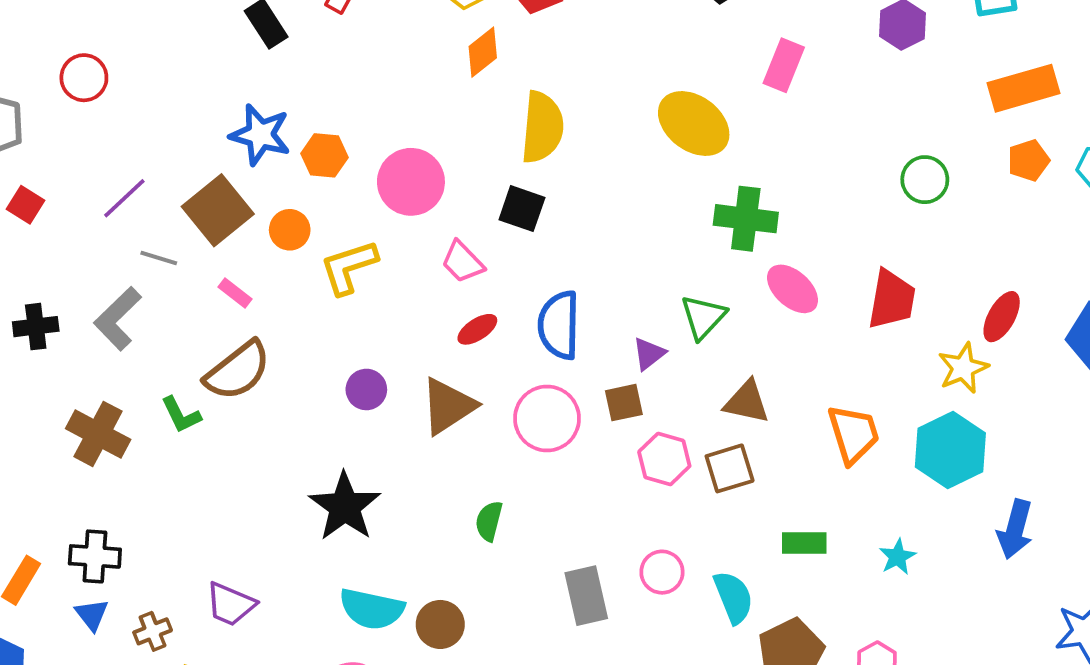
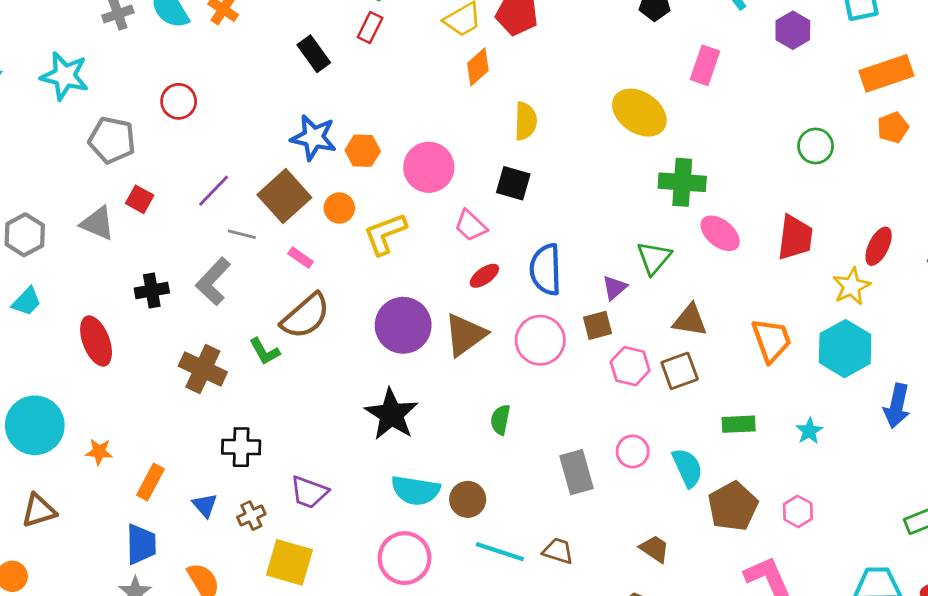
yellow semicircle: (542, 127) -> (526, 121), size x0.7
purple circle: (366, 389) -> (403, 325), size x1.8
black cross: (95, 556) -> (241, 447), moved

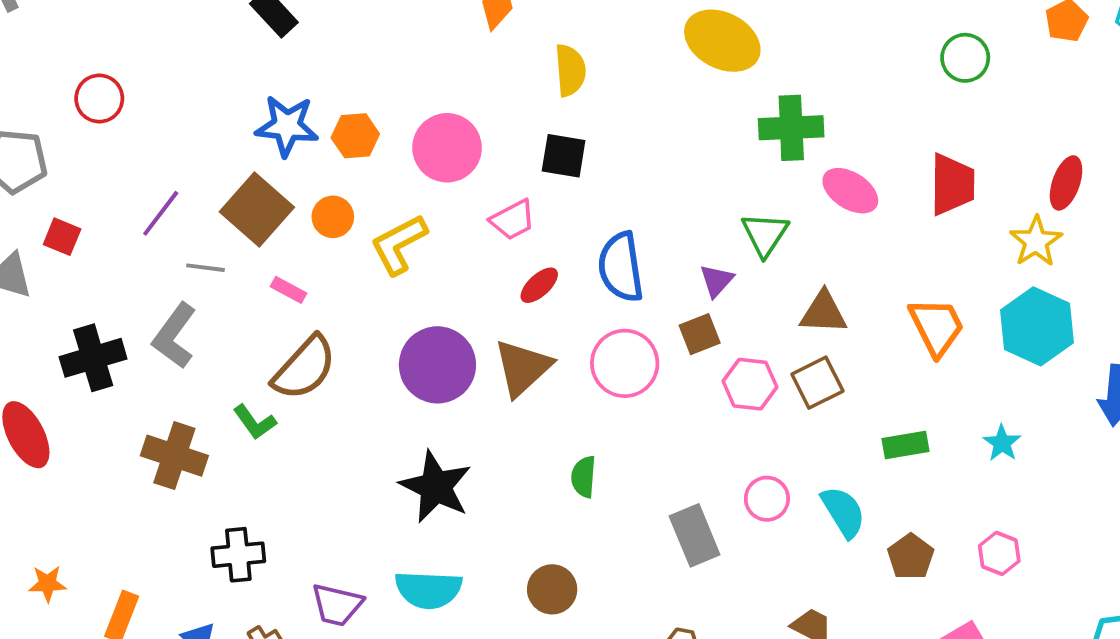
pink trapezoid: (471, 226) -> (513, 220), turned -64
black cross: (152, 291) -> (93, 358), size x1.4
cyan semicircle: (416, 490) -> (429, 590), moved
brown pentagon: (733, 506) -> (911, 557), size x0.7

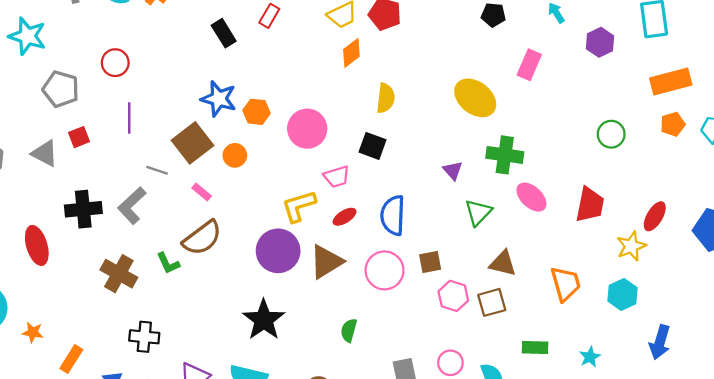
purple line: (161, 213) -> (129, 118), moved, turned -48
red square: (62, 237) -> (79, 137), turned 35
yellow L-shape: (399, 244) -> (299, 206), moved
purple triangle: (717, 281) -> (453, 170), moved, turned -35
cyan hexagon: (1037, 326) -> (623, 294), size x0.7

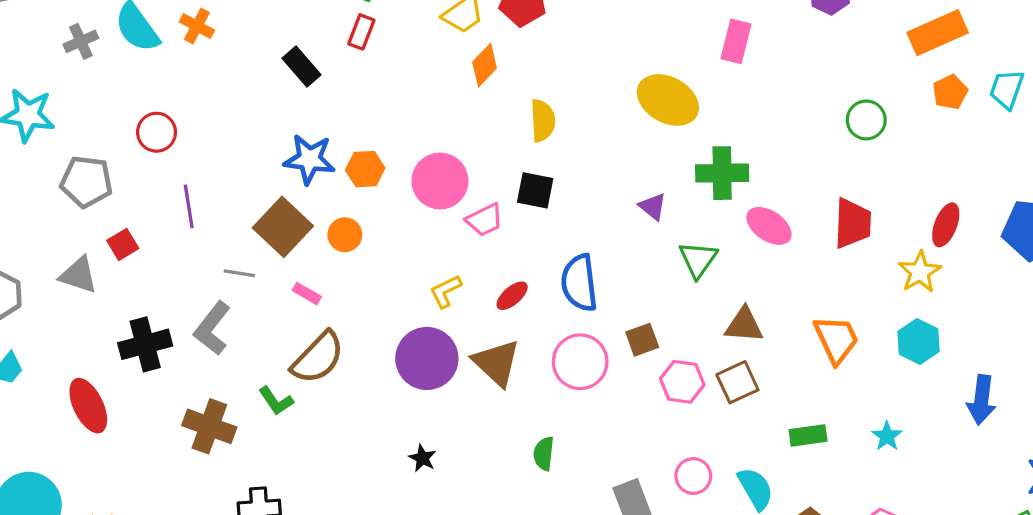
pink trapezoid: (337, 177) -> (485, 220), moved
yellow L-shape: (299, 206) -> (446, 291), size x0.7
brown triangle: (326, 262) -> (497, 363), turned -36
black star: (264, 320) -> (422, 458), size x0.5

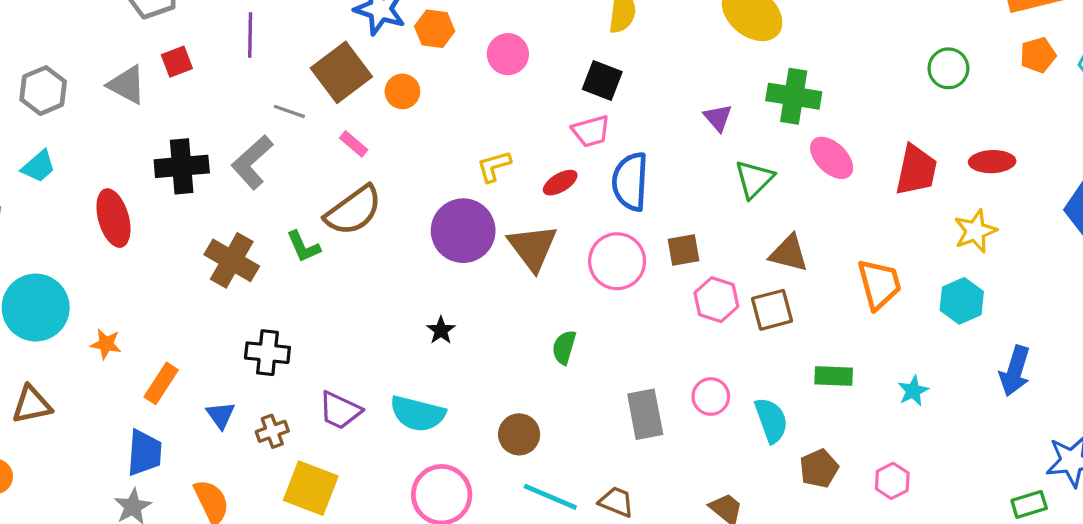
pink circle: (440, 181) -> (508, 54), size x0.7
pink trapezoid: (485, 220) -> (591, 131), moved
red ellipse: (946, 225) -> (992, 162), moved, turned 57

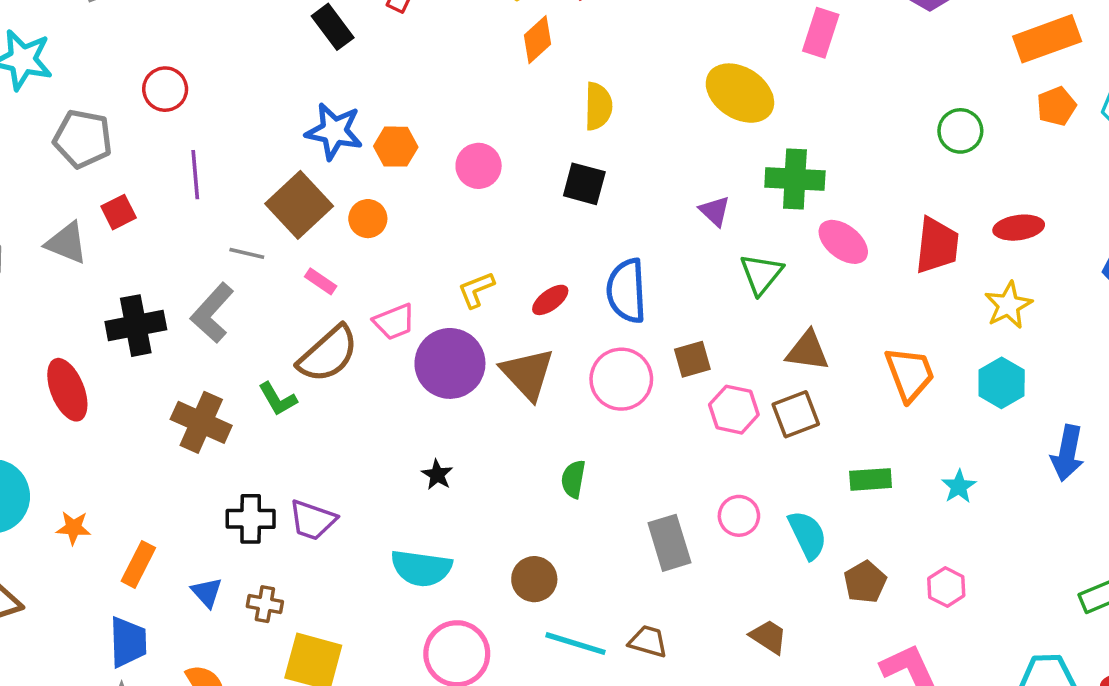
pink trapezoid: (591, 131) -> (394, 322), moved
purple trapezoid: (340, 410) -> (313, 520), moved
brown cross: (272, 431) -> (265, 604), turned 36

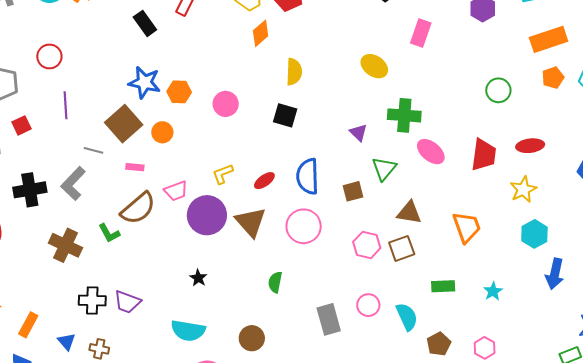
yellow ellipse: (740, 93) -> (374, 66), size x0.7
pink rectangle: (321, 281) -> (135, 167), turned -30
brown square: (692, 359) -> (353, 191), moved
cyan hexagon: (1002, 383) -> (534, 234), moved

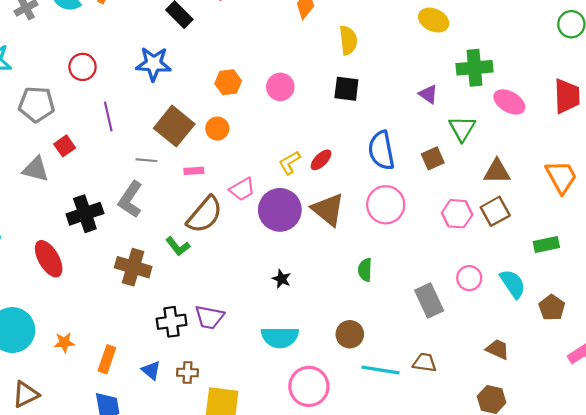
blue star: (144, 82) -> (153, 64), moved
red ellipse: (264, 181) -> (321, 160), moved

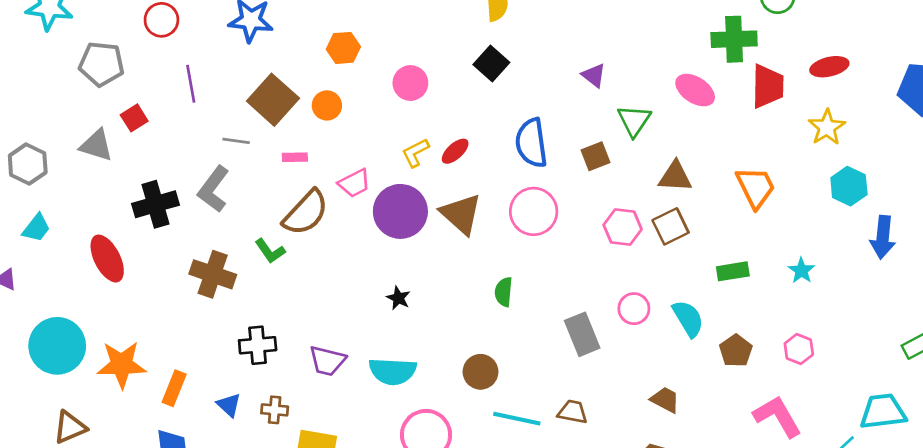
green cross: (475, 68) -> (734, 39), moved
pink circle: (280, 87) -> (410, 83), moved
black square: (346, 89) -> (491, 63), turned 32
purple trapezoid: (209, 317) -> (327, 361), moved
orange star: (64, 342) -> (122, 365), size x1.8

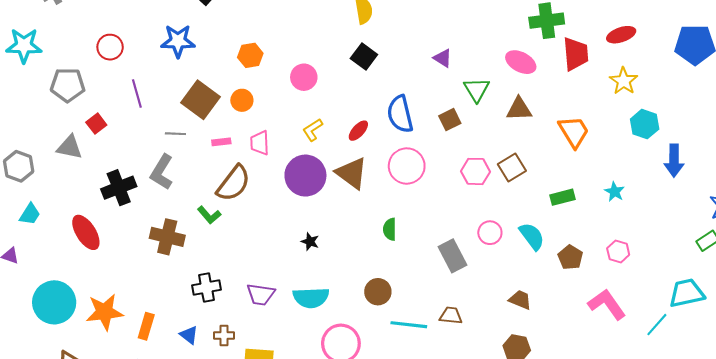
red ellipse: (455, 151) -> (358, 131), moved
brown triangle: (675, 177) -> (519, 109), moved
pink trapezoid: (354, 183) -> (260, 143), moved, turned 120

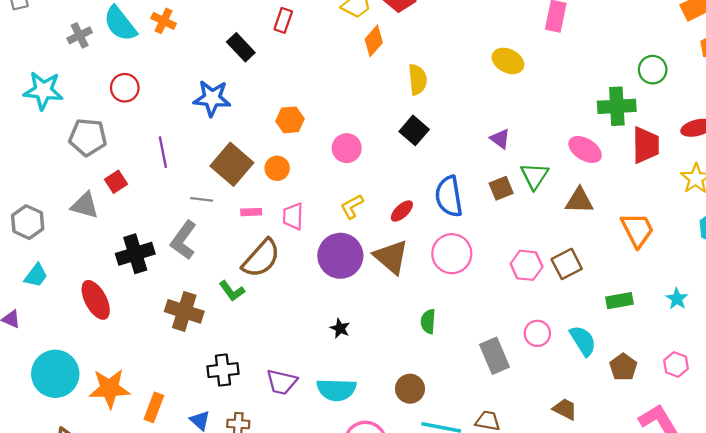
red circle: (110, 47) -> (125, 88), moved
brown square: (450, 120) -> (501, 188), moved

